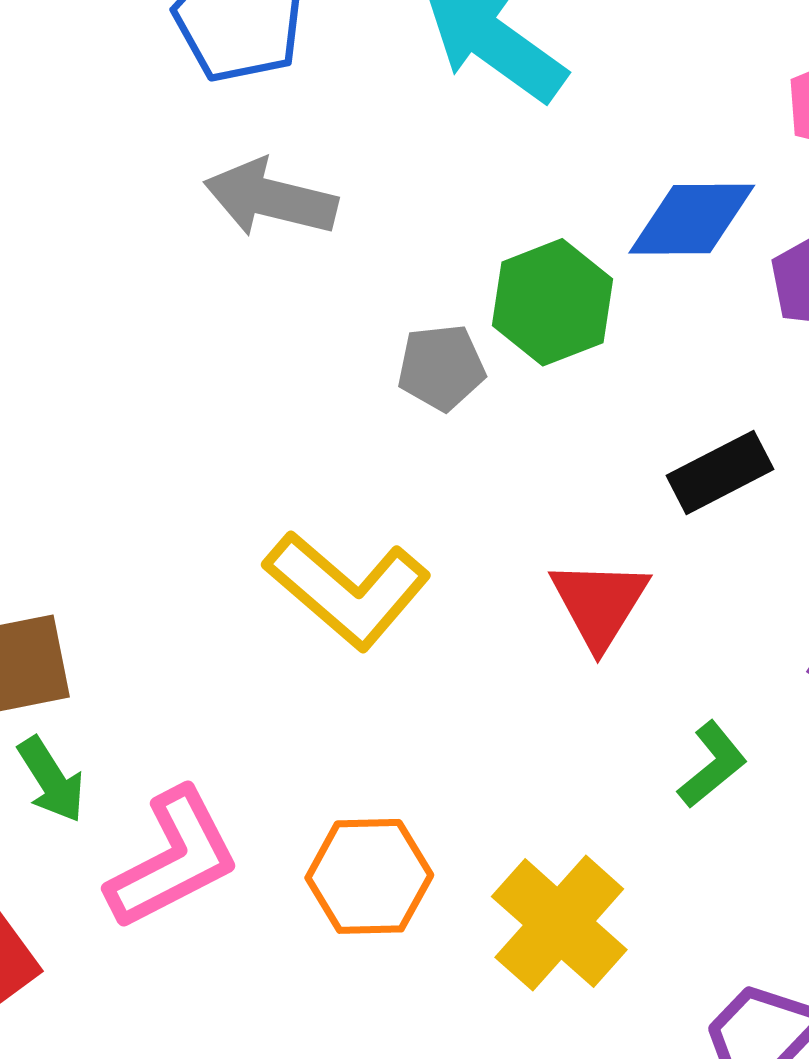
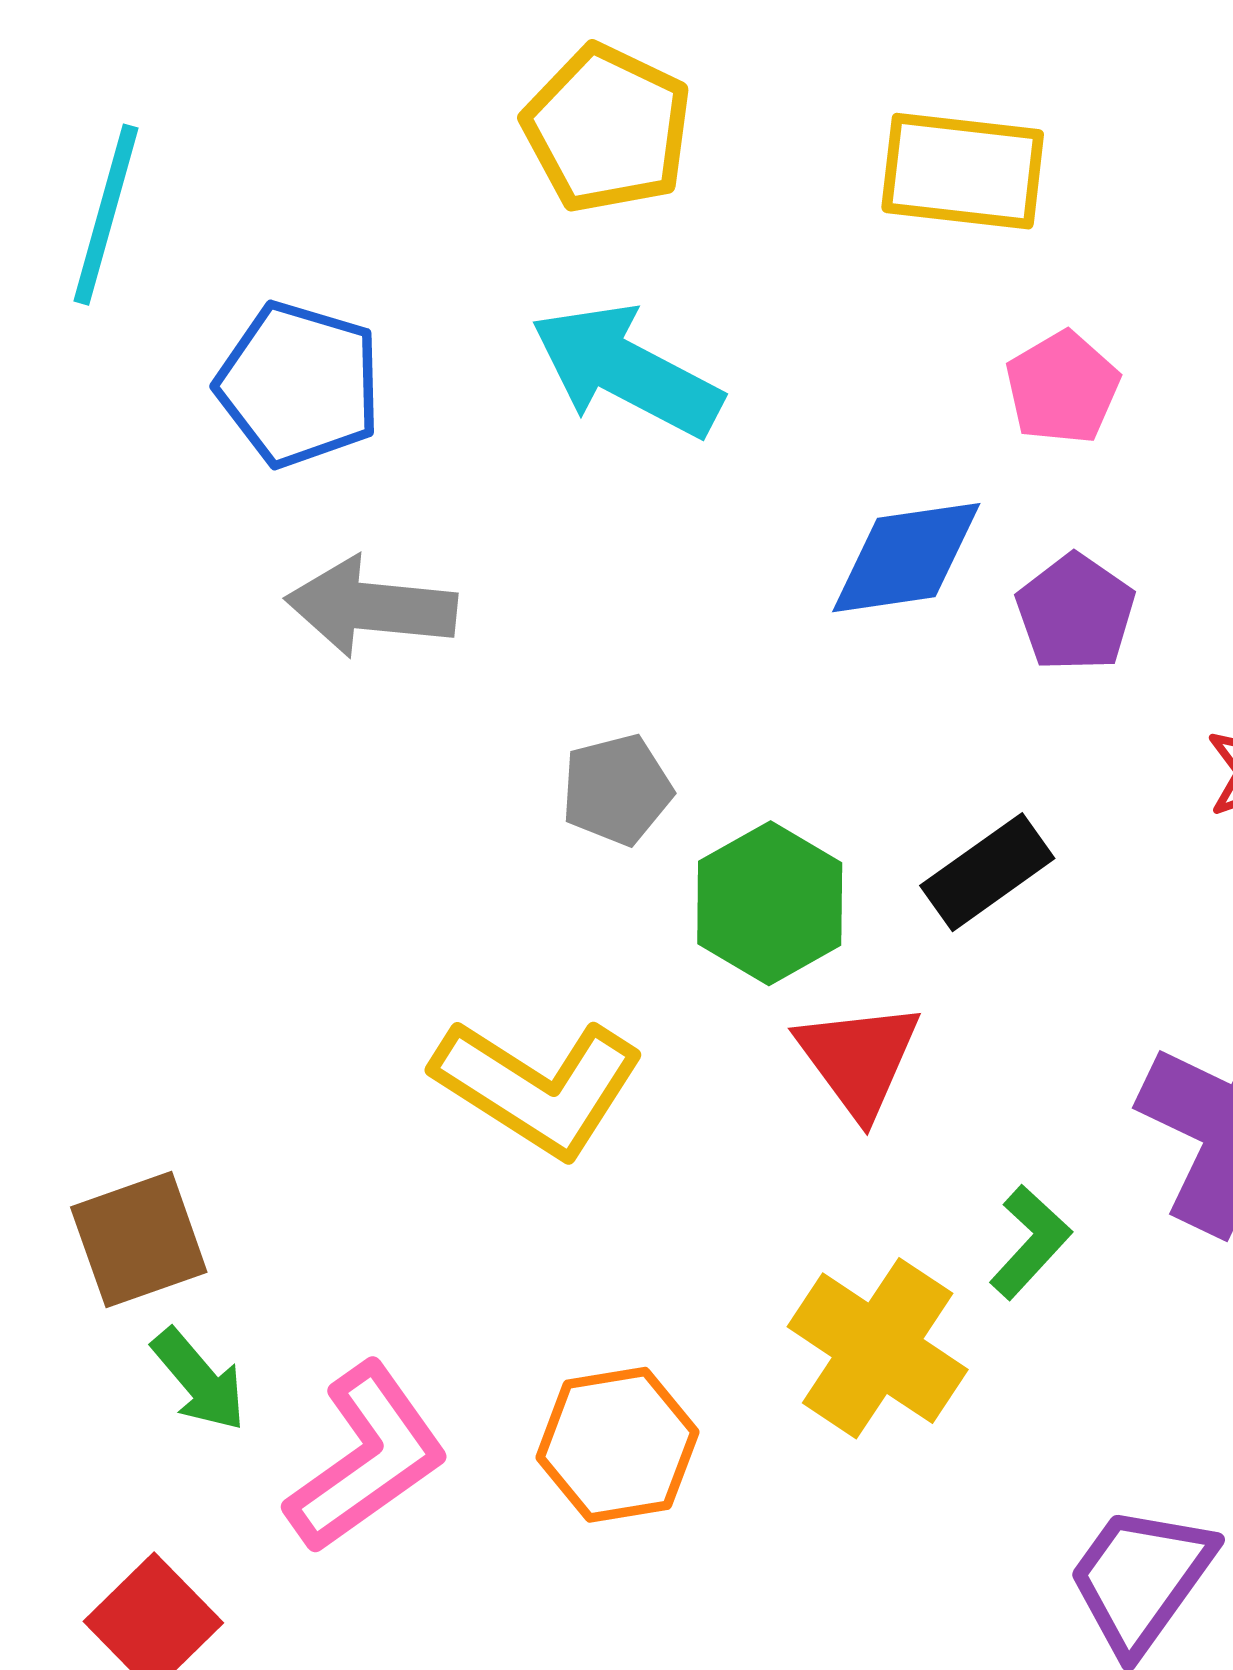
green hexagon: (553, 302) -> (770, 903), moved
yellow cross: (559, 923) -> (878, 1348), moved

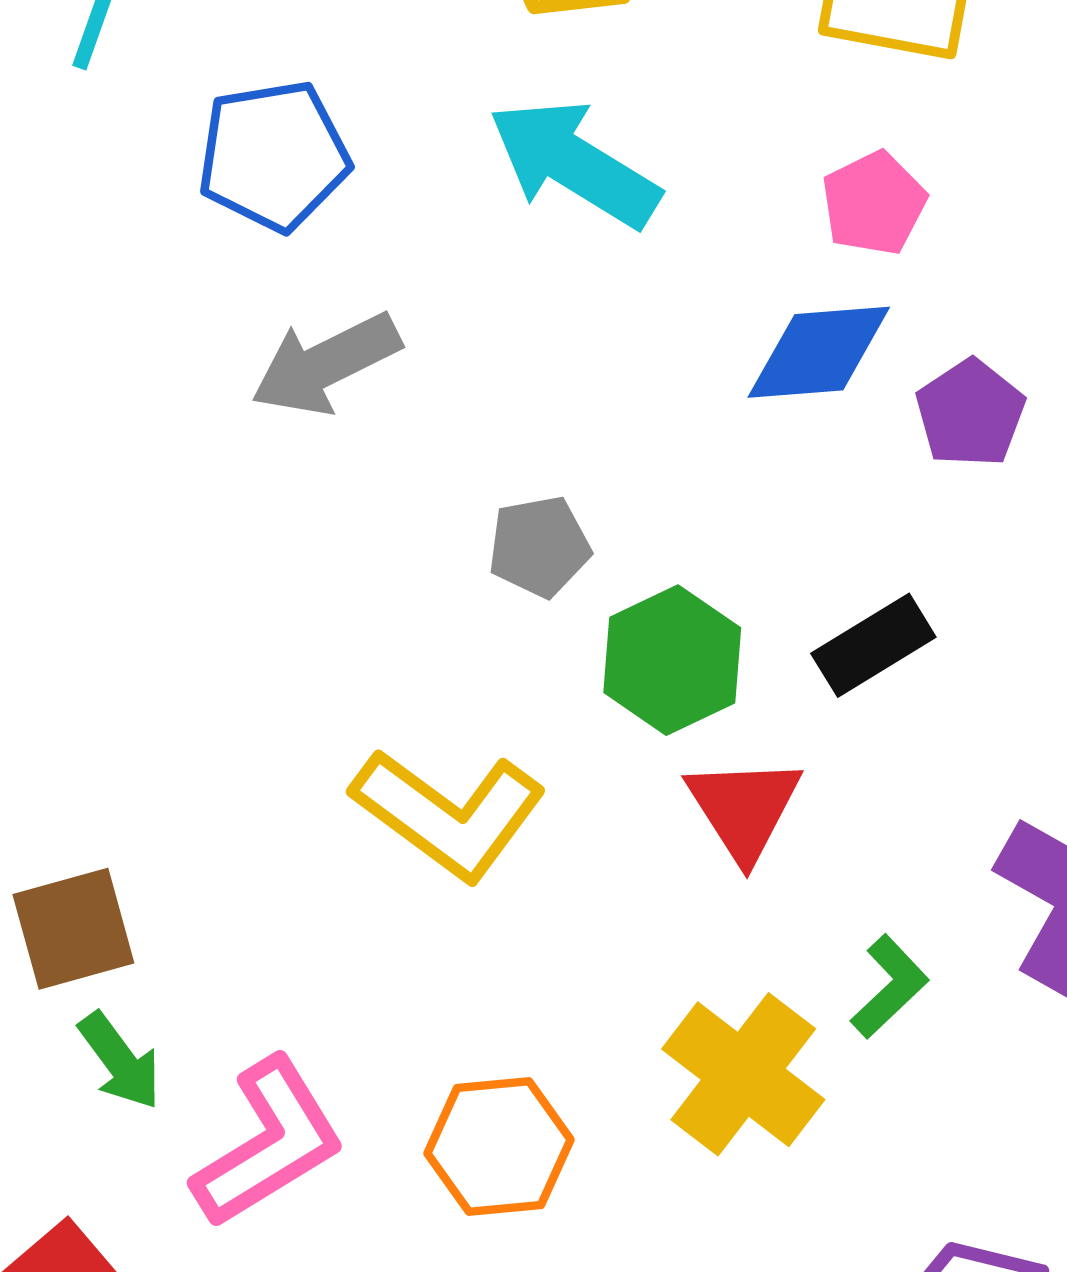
blue pentagon: (299, 384) -> (274, 156), turned -30
pink pentagon: (1062, 388) -> (874, 203), moved
gray arrow: (371, 607) -> (326, 364), turned -36

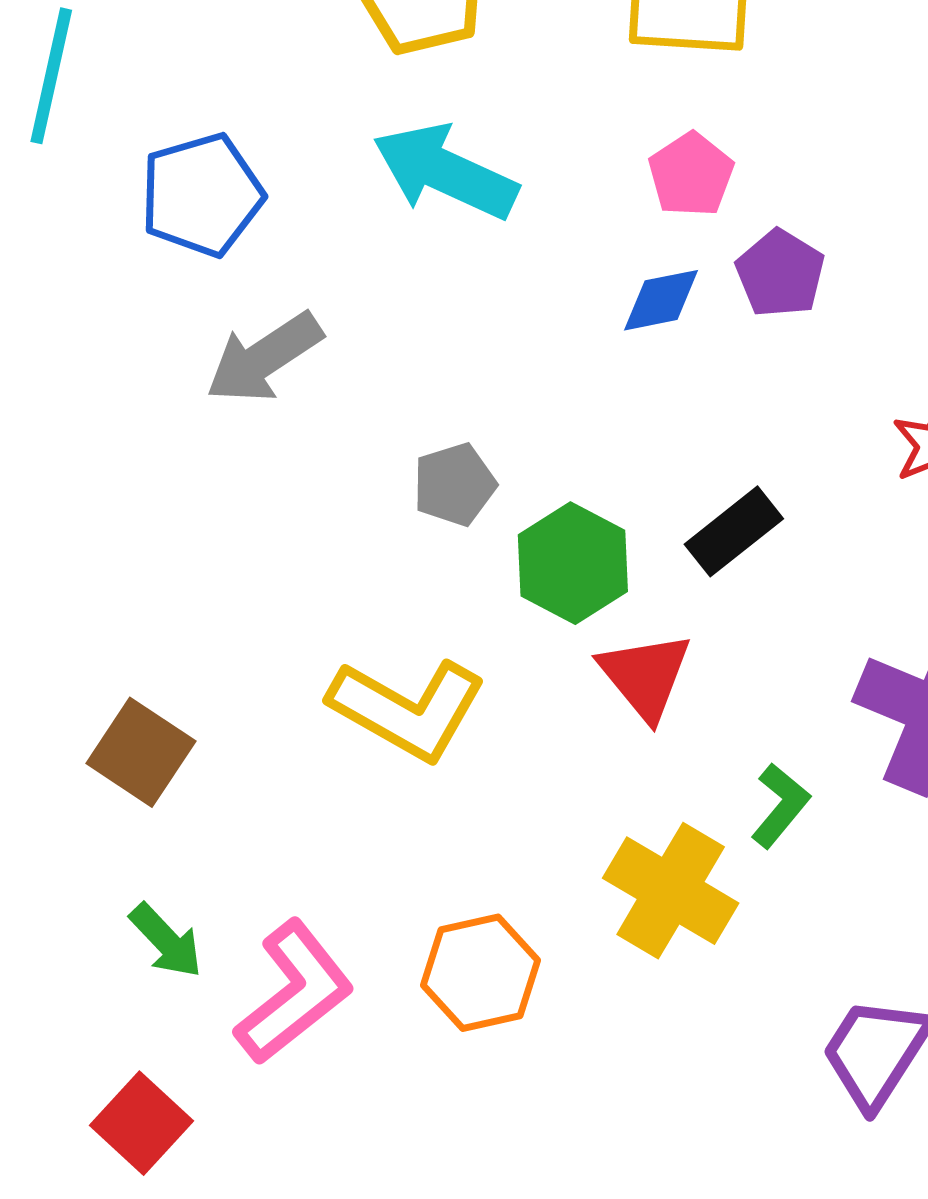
blue diamond: (819, 352) -> (661, 300), size x0.7
purple pentagon: (970, 413) -> (780, 273), moved
brown square: (73, 929) -> (141, 752), moved, turned -34

